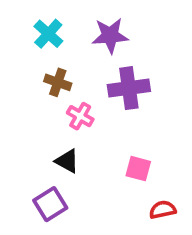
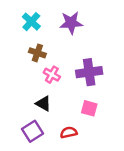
purple cross: (129, 88) -> (89, 72), moved
red semicircle: (163, 210) -> (69, 132), moved

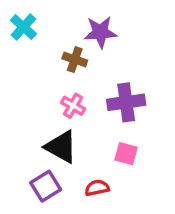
cyan cross: (31, 22) -> (23, 27), moved
brown cross: (37, 53) -> (75, 60), moved
black triangle: (43, 104) -> (61, 147), size x1.5

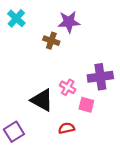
purple cross: (126, 102) -> (100, 77), moved
pink cross: (73, 106) -> (68, 87), moved
purple square: (46, 186) -> (14, 132), moved

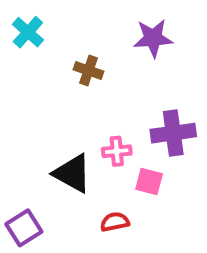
purple star: (69, 22) -> (153, 38), moved
pink cross: (68, 87) -> (117, 151), turned -35

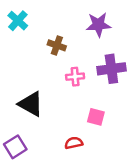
purple cross: (173, 133) -> (111, 69), moved
pink cross: (117, 151) -> (75, 77), moved
black triangle: (72, 173) -> (31, 104), moved

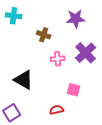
cyan cross: (18, 21) -> (14, 16), turned -35
purple cross: (111, 69) -> (86, 53), turned -35

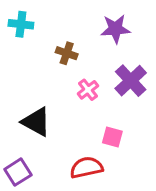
pink cross: (58, 59) -> (88, 90), turned -32
red semicircle: (57, 110) -> (86, 168), size x1.5

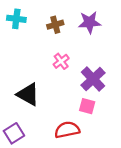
brown cross: (67, 53) -> (55, 25), moved, turned -35
purple cross: (131, 81) -> (93, 79), moved
pink cross: (88, 90) -> (61, 61), moved

